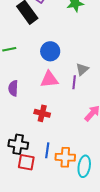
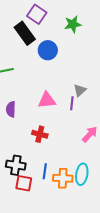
blue circle: (50, 51) -> (48, 50), moved
cyan ellipse: (84, 166) -> (82, 174), moved

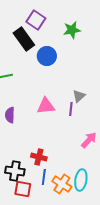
red cross: (40, 134) -> (39, 157), moved
orange cross: (63, 178) -> (62, 184), turned 30

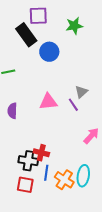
purple square: (36, 20) -> (38, 16), turned -36
purple line: (71, 109) -> (73, 105), turned -40
black cross: (15, 171) -> (28, 161), moved

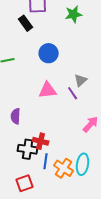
black rectangle: (26, 35) -> (26, 23), size x0.7
blue circle: (49, 52) -> (49, 53), moved
purple semicircle: (12, 111) -> (16, 116), moved
red square: (25, 185) -> (25, 183), moved, turned -30

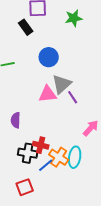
gray triangle: (81, 80) -> (62, 84), moved, size x1.5
blue line: (46, 161) -> (46, 165), turned 42
cyan ellipse: (83, 164) -> (75, 157), moved
orange cross: (64, 168) -> (59, 157), moved

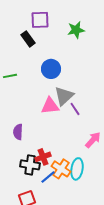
red cross: (41, 145) -> (43, 157), turned -35

